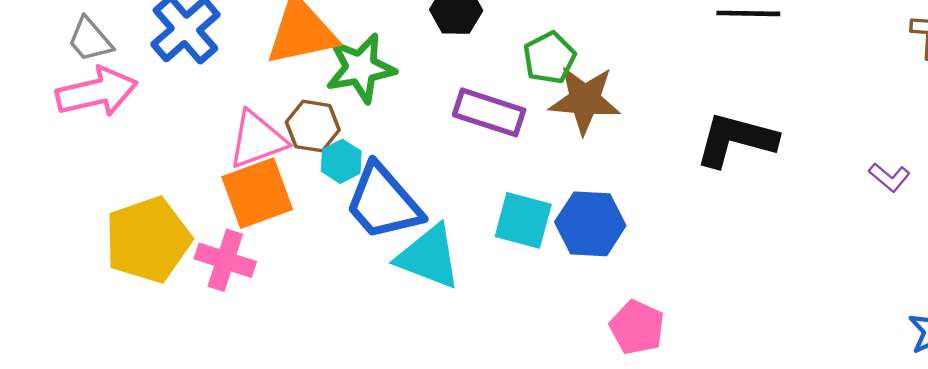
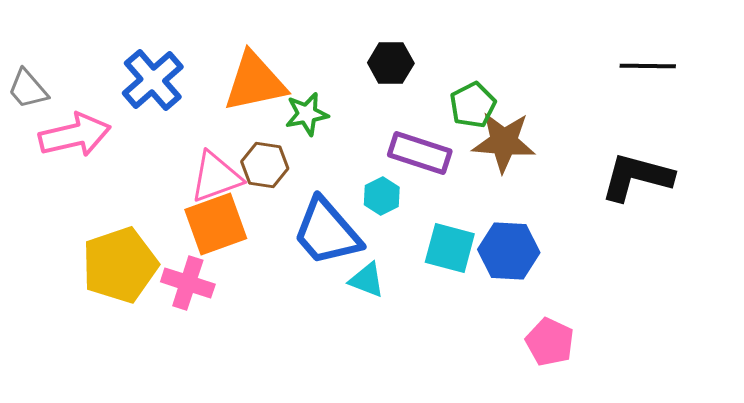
gray trapezoid: (90, 40) -> (28, 89), moved
green star: (361, 68) -> (307, 114), size x0.7
cyan hexagon: (341, 161) -> (382, 196), moved
cyan triangle: (429, 257) -> (367, 280), size x0.6

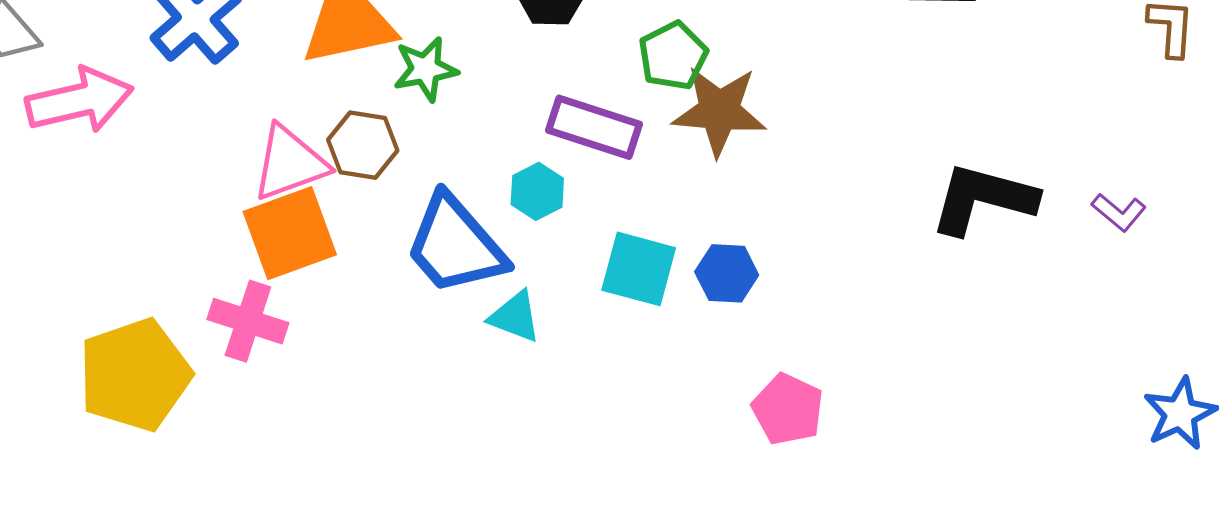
black L-shape: (637, 177) -> (983, 199), moved
blue hexagon: (509, 251) -> (727, 273), size x0.7
yellow pentagon: (120, 265) -> (135, 375), moved

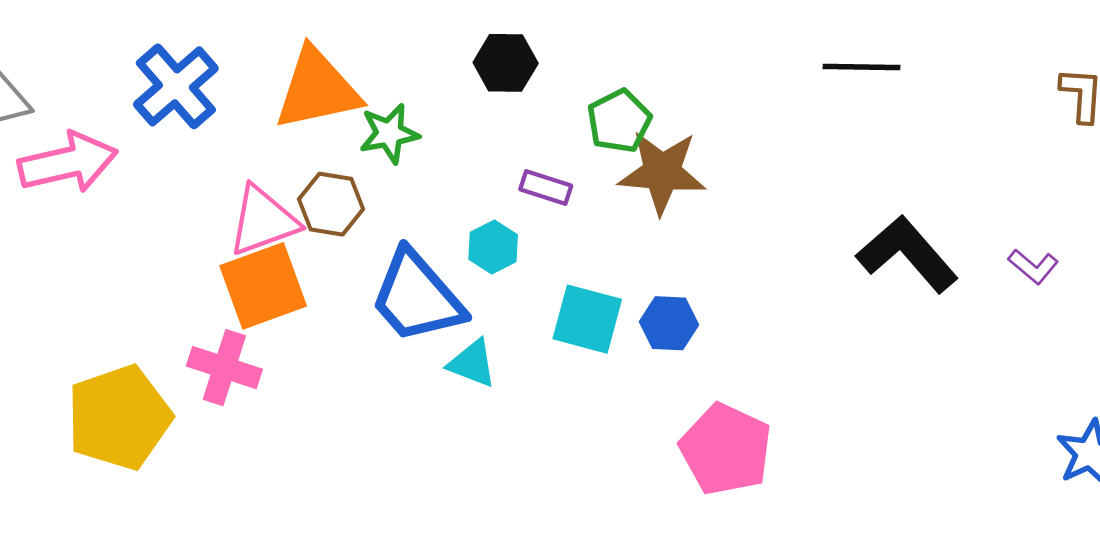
purple rectangle: (594, 127) -> (546, 187), size x0.6
black L-shape: (983, 199) -> (907, 254), turned 34
pink pentagon: (788, 409) -> (726, 449), size x1.4

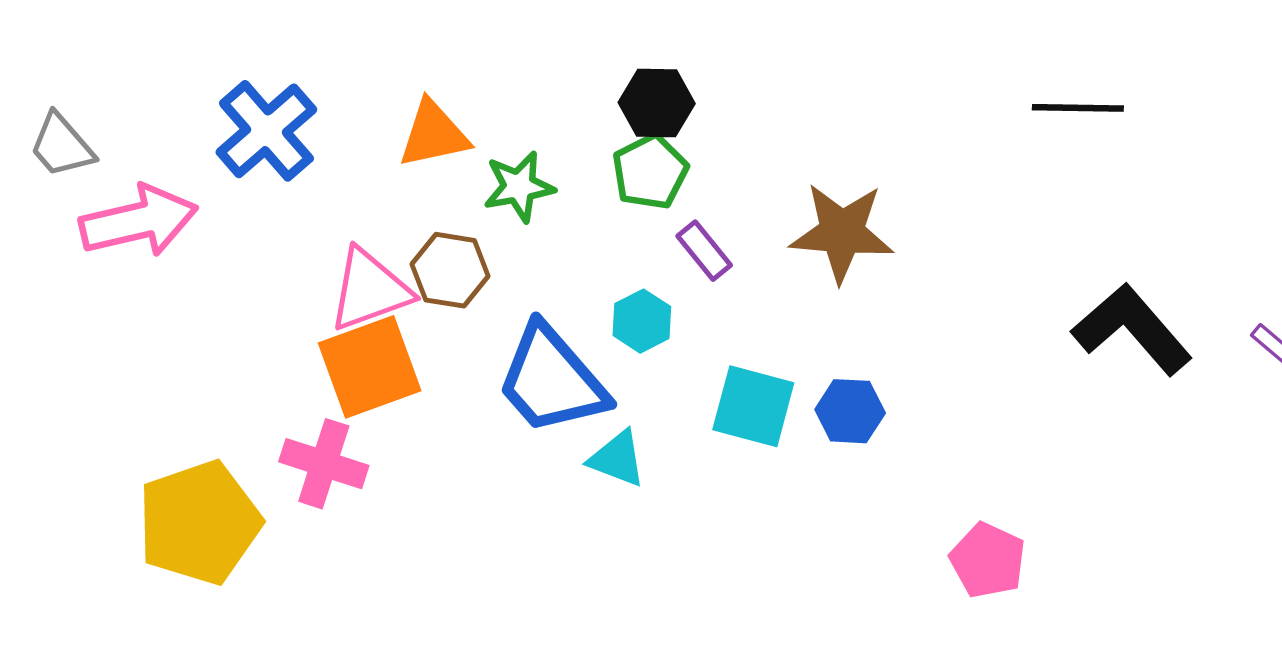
orange triangle: (317, 89) -> (434, 134), size x0.7
green pentagon: (619, 121) -> (650, 172), moved
purple rectangle: (546, 187) -> (704, 251), turned 33
pink pentagon: (726, 449) -> (988, 560), moved, size x0.7

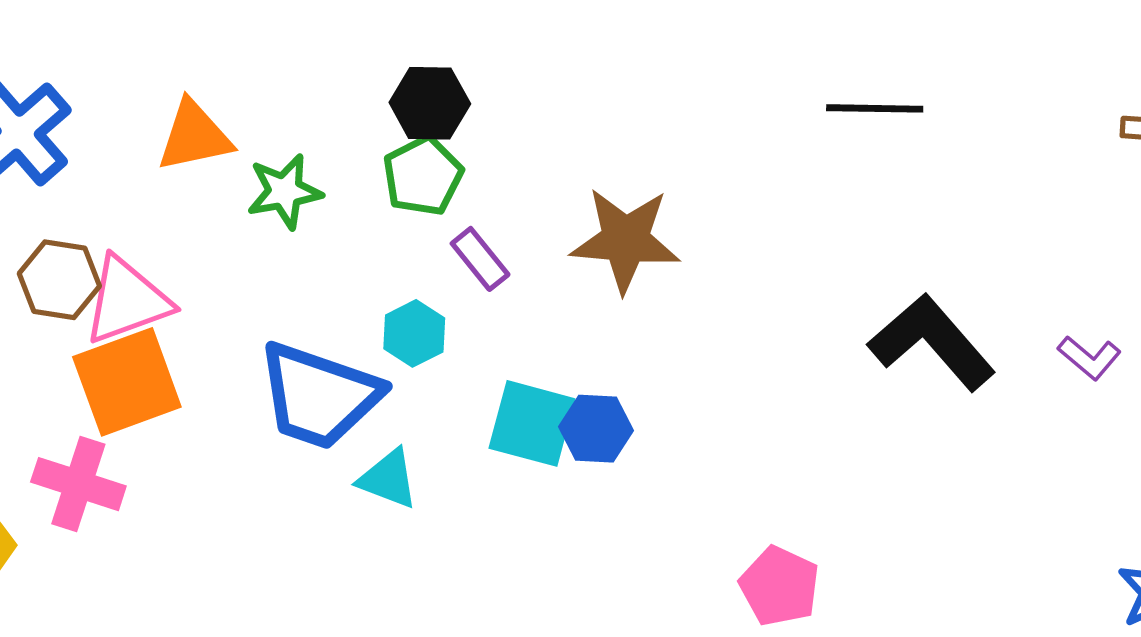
brown hexagon: (450, 270) -> (59, 280), moved
blue trapezoid: (552, 380) -> (319, 396), turned -30
blue hexagon: (850, 411) -> (596, 429), moved

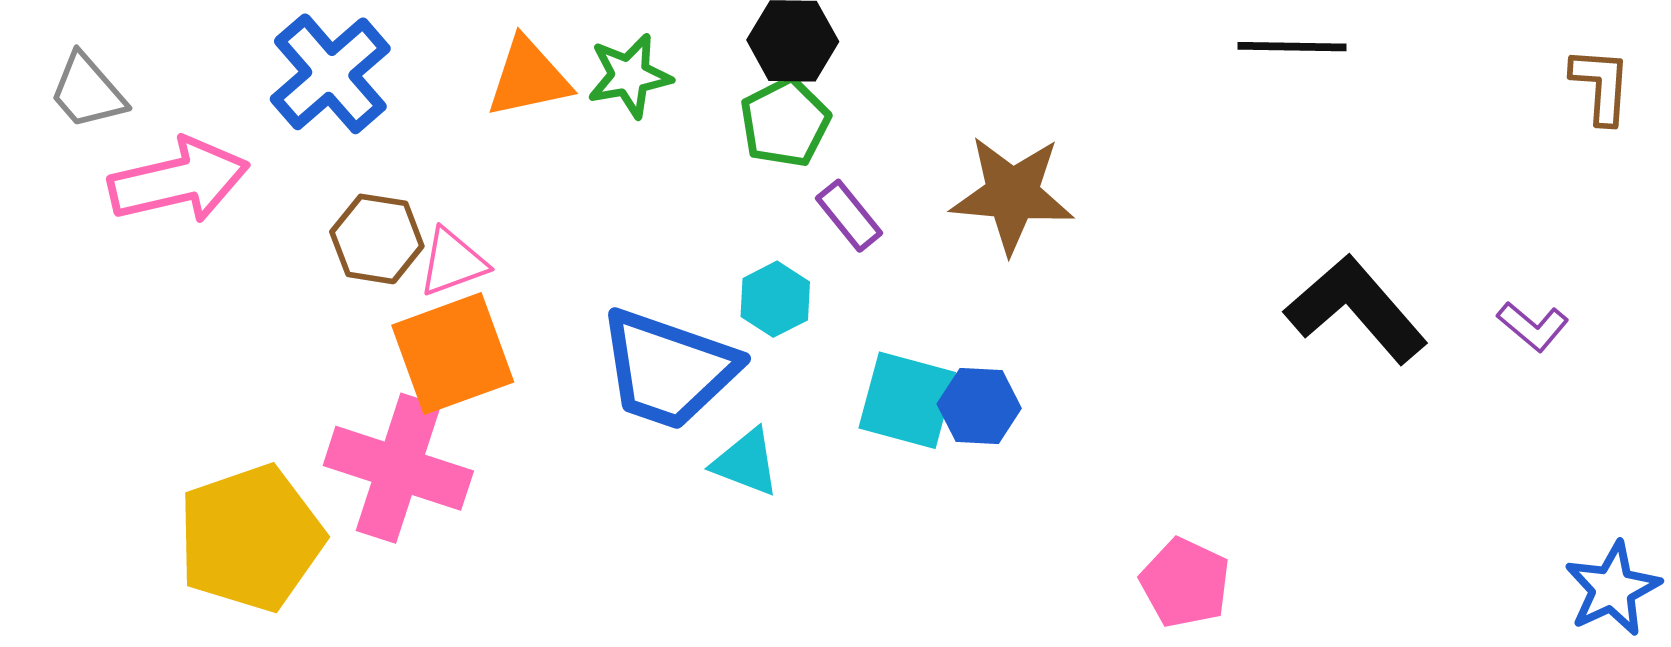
green star: (284, 191) -> (629, 76), moved
pink triangle: (127, 301) -> (453, 262), size x0.7
pink cross: (78, 484) -> (398, 468), size x1.4

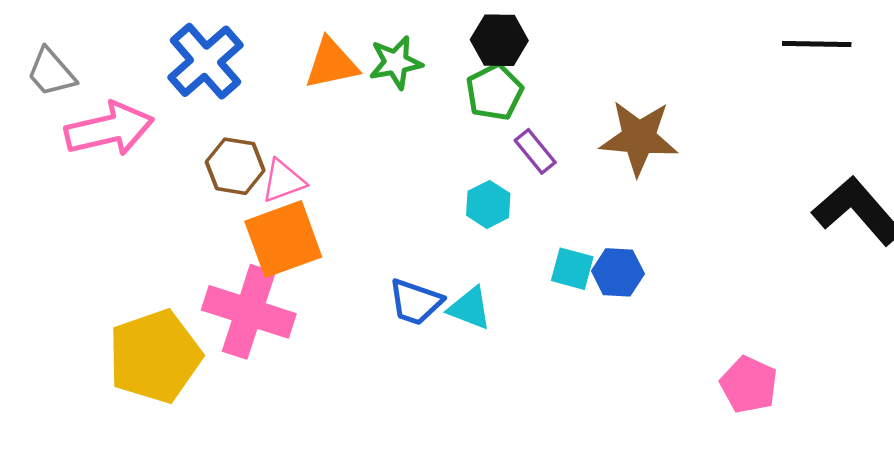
blue trapezoid: (668, 369) -> (415, 302), moved, size x0.6
cyan square: (907, 400) -> (572, 269), size x0.7

